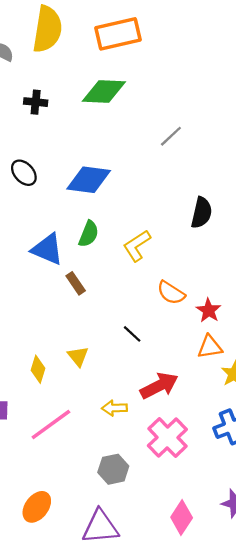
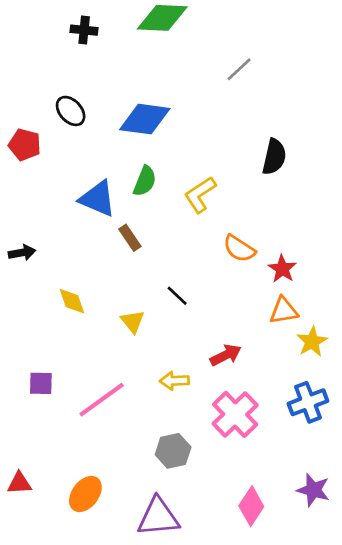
black line: (132, 334) -> (177, 296), moved
yellow diamond: (38, 369) -> (72, 301), moved, turned -36
red arrow: (159, 386) -> (226, 355), size x0.7

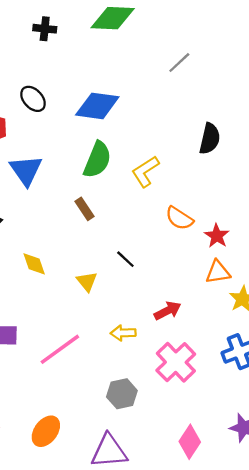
green semicircle: (145, 181) -> (97, 160), size x1.4
blue triangle: (98, 199) -> (26, 170), moved, turned 32

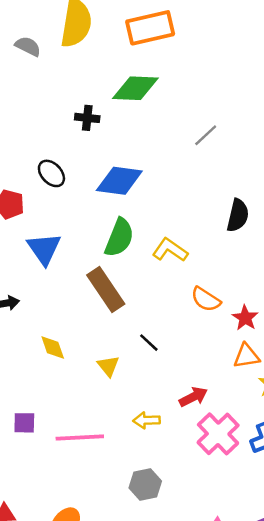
black cross: (45, 29) -> (87, 118), moved
yellow L-shape: (145, 171) -> (170, 250), turned 68
brown rectangle: (84, 209) -> (106, 289), size x1.8
pink line: (60, 349) -> (80, 438), turned 33
pink cross: (176, 362) -> (218, 434), moved

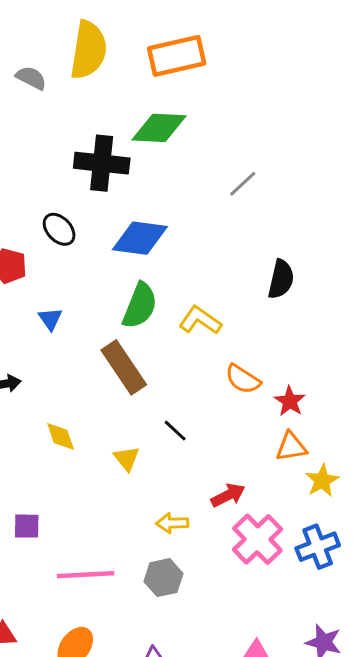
black cross: (87, 118) -> (102, 163), size x1.8
blue triangle: (44, 249) -> (50, 319), size x0.6
pink line: (80, 438) -> (86, 575), moved
gray hexagon: (145, 484) -> (163, 578), moved

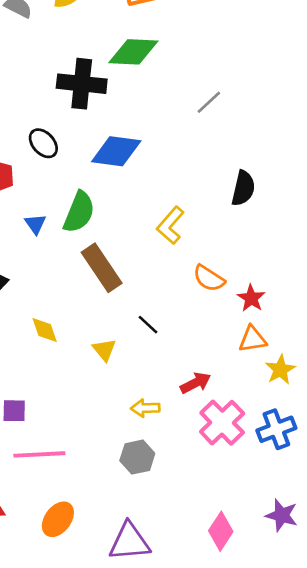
green semicircle: (140, 306) -> (79, 212), moved
yellow L-shape: (200, 320) -> (170, 225), turned -84
pink line: (86, 575) -> (39, 454), moved

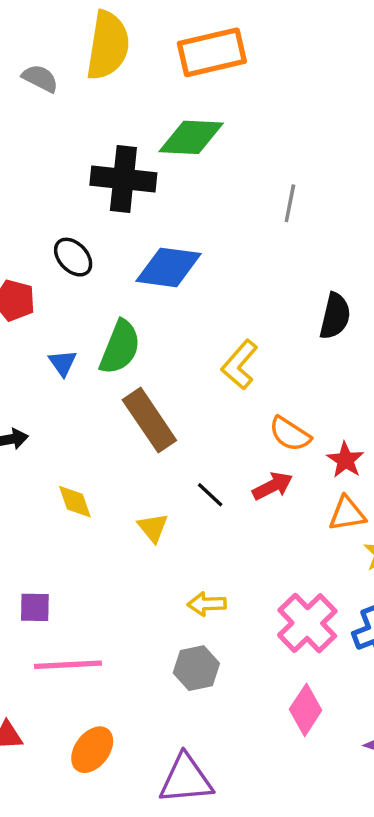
gray line: (209, 102) -> (290, 203), turned -36
red arrow: (196, 383) -> (273, 486), moved
pink diamond: (221, 531) -> (306, 710), moved

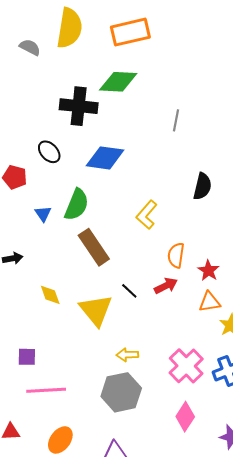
orange semicircle: (290, 434) -> (176, 255), turned 65
yellow triangle: (153, 528) -> (96, 310), size x1.8
gray hexagon: (196, 668) -> (121, 392), size x1.5

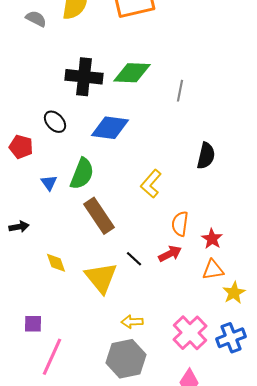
green diamond: (118, 82) -> (132, 73), moved
pink line: (46, 390) -> (52, 357), turned -63

